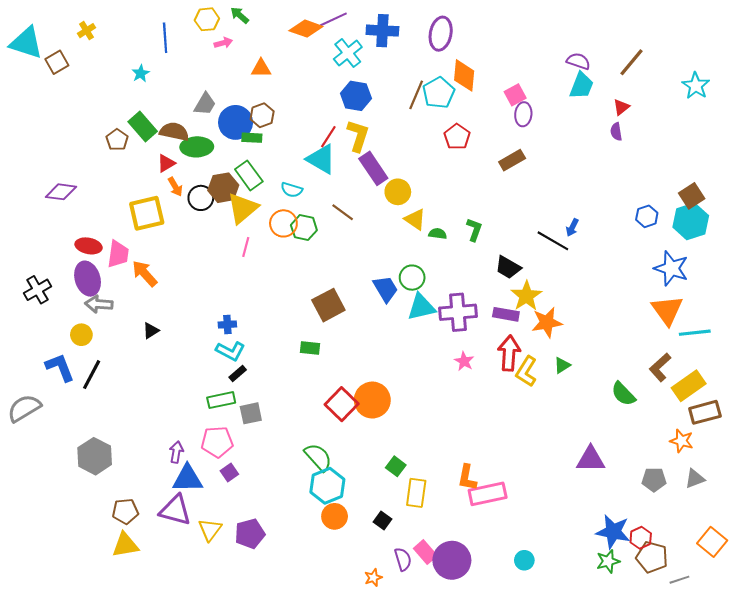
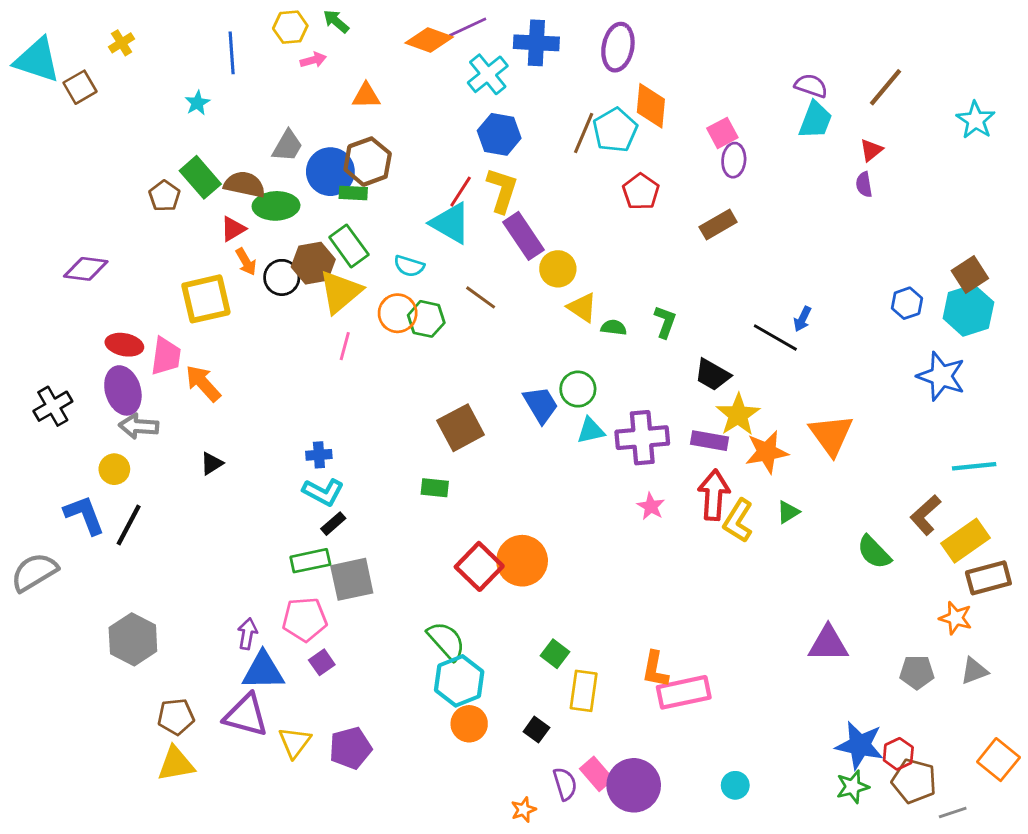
brown hexagon: (262, 115) -> (368, 162), size x1.4
cyan triangle: (421, 307) -> (591, 431), size x0.7
orange triangle: (667, 310) -> (831, 435), moved
gray square: (251, 413) -> (352, 579), size x1.4

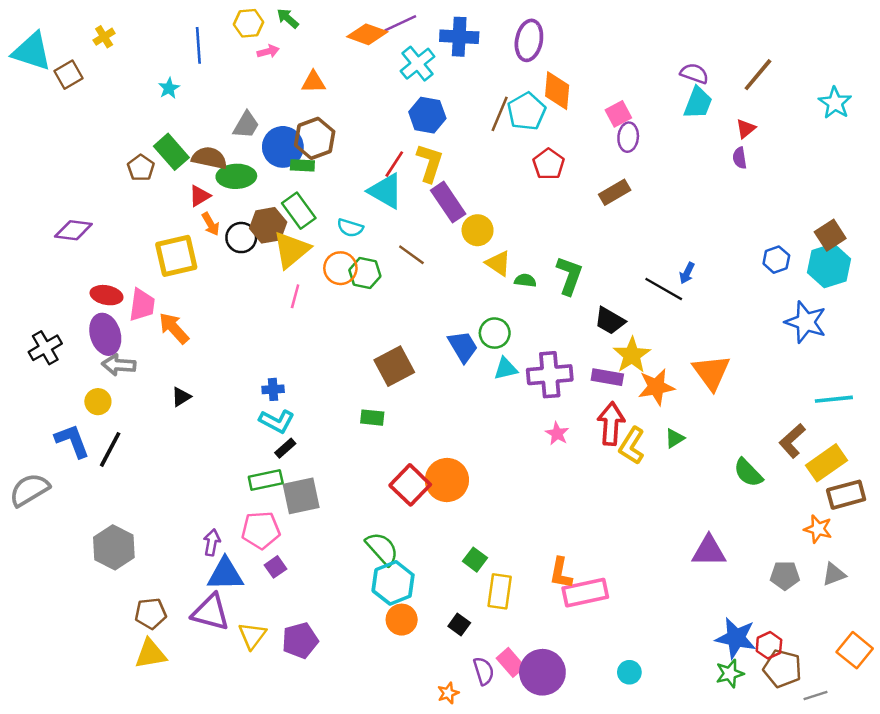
green L-shape: (665, 322) -> (569, 276), size x1.4

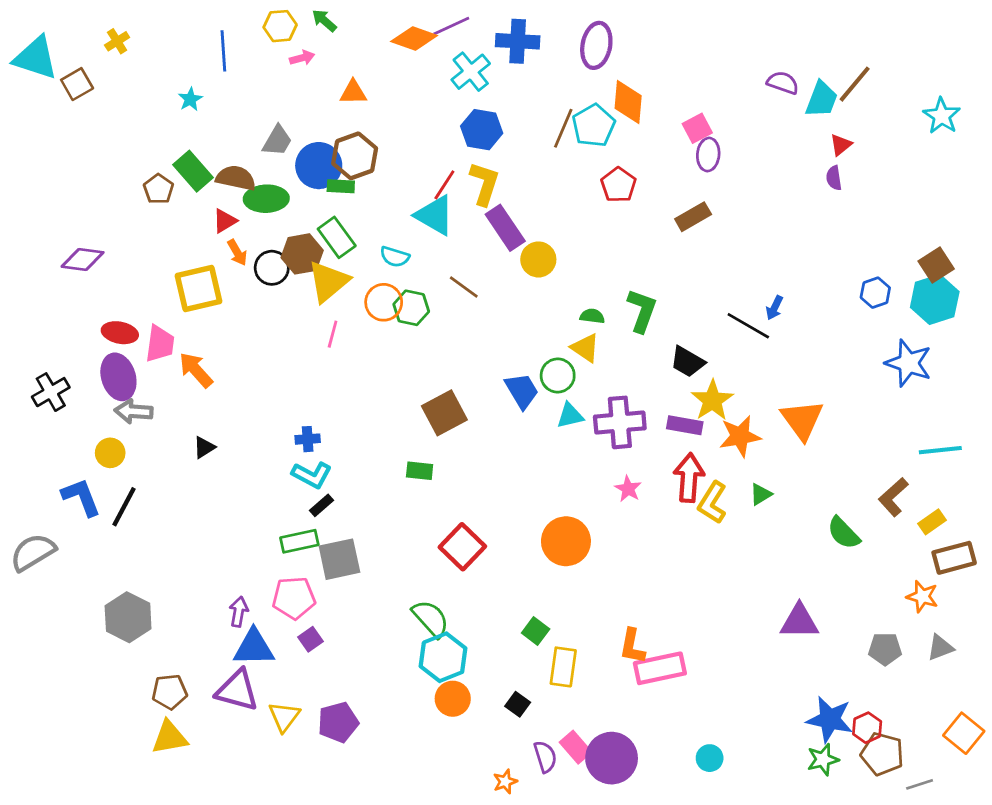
cyan trapezoid: (698, 103) -> (821, 99), moved
yellow triangle: (498, 263) -> (585, 348), moved
yellow rectangle: (827, 463) -> (932, 522), size x0.6
orange circle: (447, 480) -> (566, 541), moved

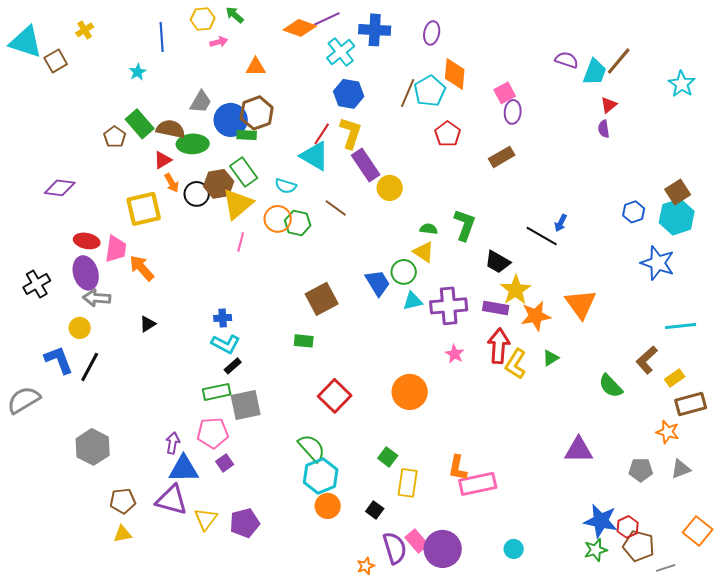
purple ellipse: (596, 45) -> (432, 33), size x0.7
yellow triangle: (170, 737) -> (123, 534), size x0.7
purple semicircle: (545, 757) -> (395, 548), size x1.4

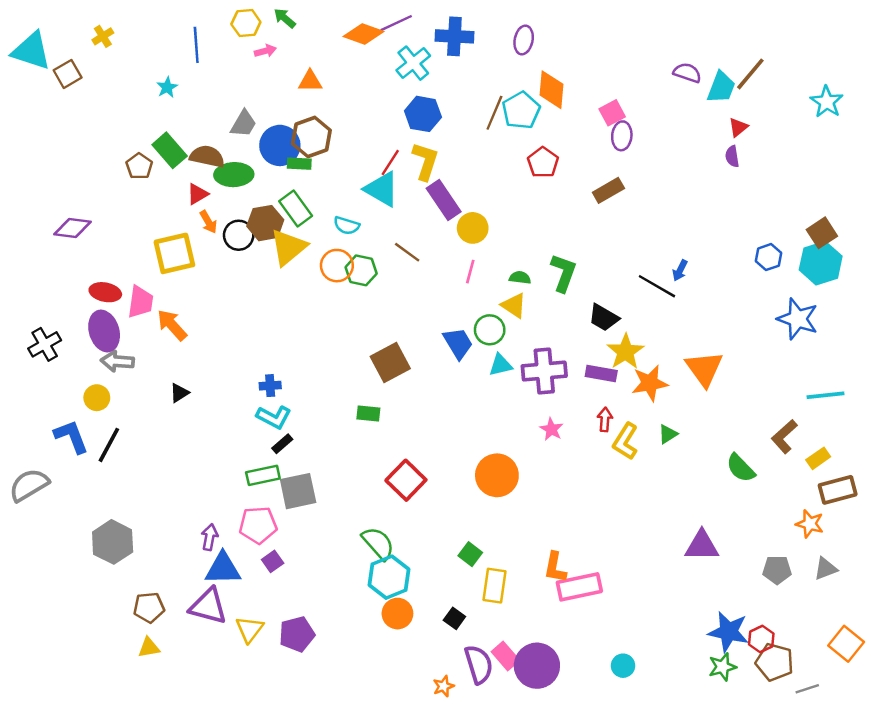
pink line: (241, 242) -> (470, 272), moved
red arrow: (499, 346) -> (605, 420), size x0.6

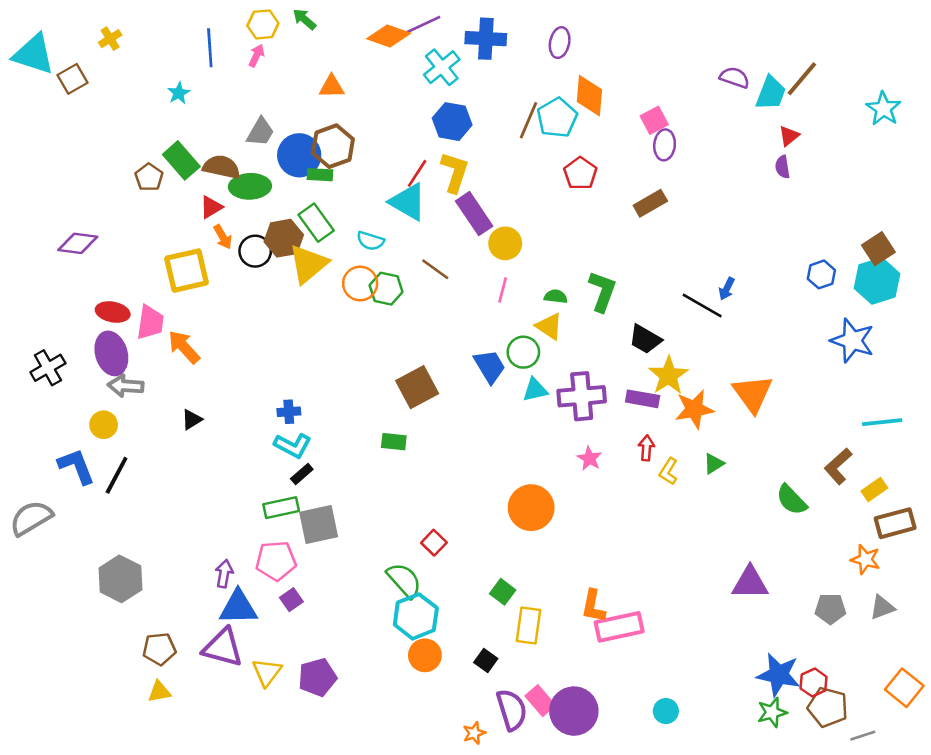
pink arrow: (265, 51) -> (256, 56), moved, turned -50
yellow L-shape: (625, 441) -> (668, 471), size x0.7
red square: (406, 480) -> (434, 543), moved, size x0.6

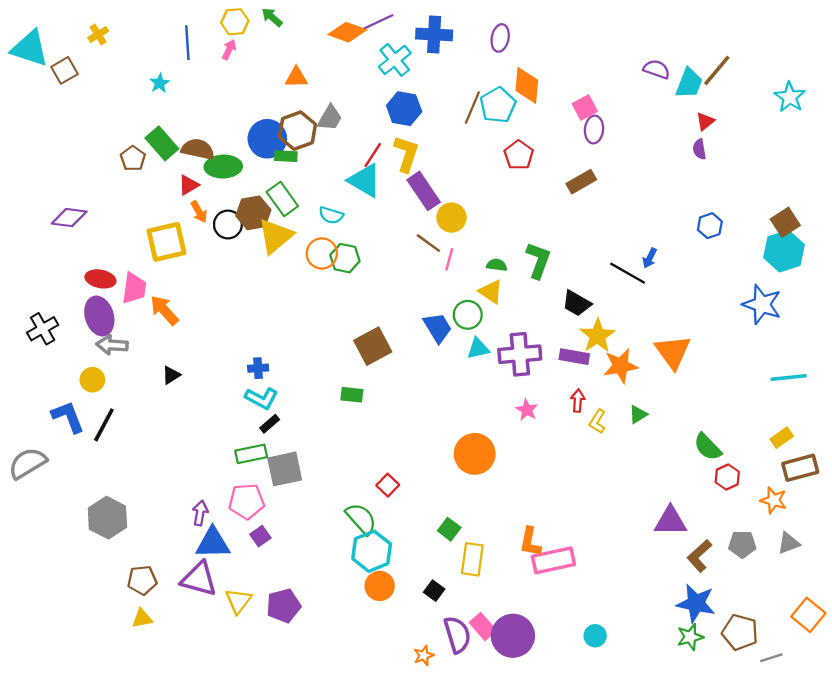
gray trapezoid: (260, 132) -> (330, 118), moved
brown line: (435, 269) -> (428, 243), moved
blue hexagon: (821, 274) -> (710, 226), moved
brown L-shape: (838, 466) -> (699, 556), moved
red hexagon: (814, 683) -> (727, 477), moved

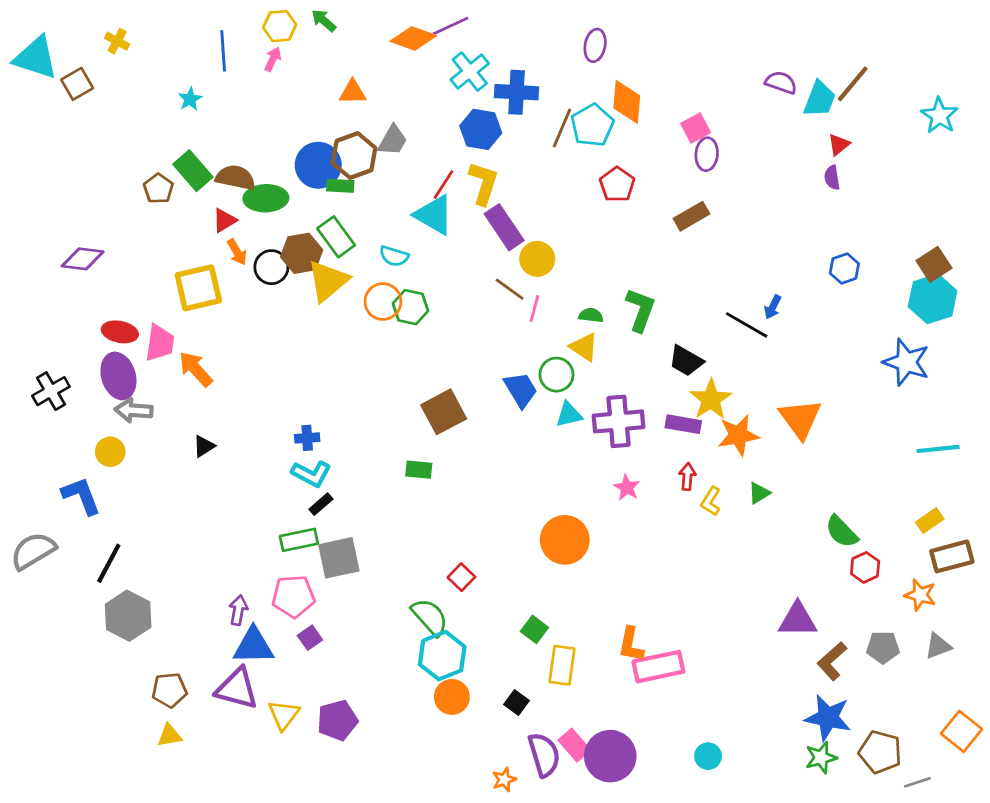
yellow cross: (98, 34) -> (117, 41), turned -30
blue cross: (434, 34) -> (517, 92), moved
black line: (104, 425) -> (109, 563), moved

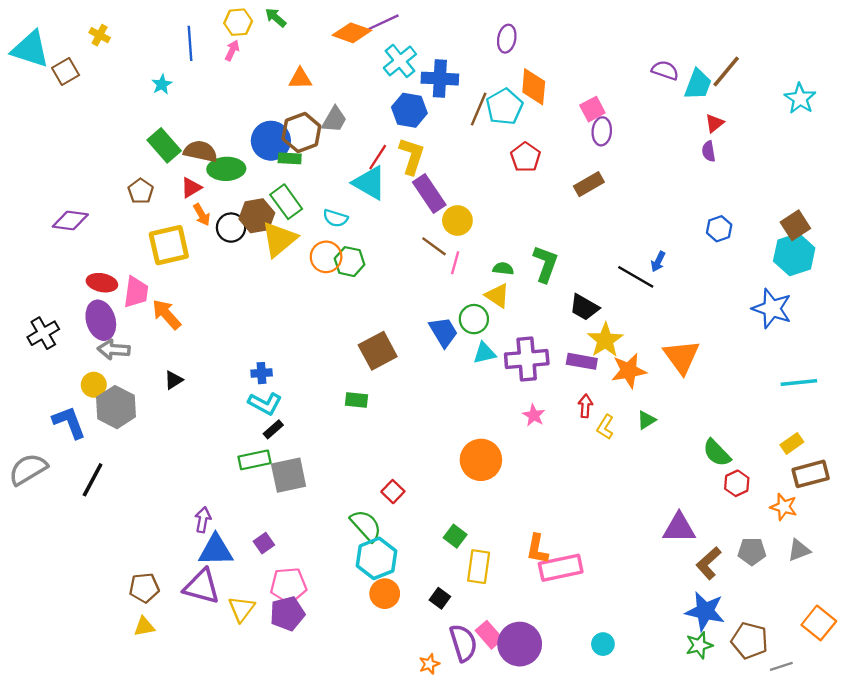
brown pentagon: (158, 189) -> (141, 191), moved
pink pentagon: (293, 596) -> (289, 585), moved
gray hexagon: (128, 616) -> (116, 407), moved

